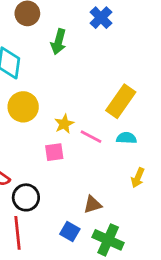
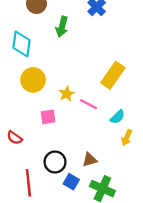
cyan semicircle: (126, 138) -> (117, 117), moved, turned 133
pink square: (54, 152) -> (48, 117), moved
black circle: (26, 197) -> (55, 162), moved

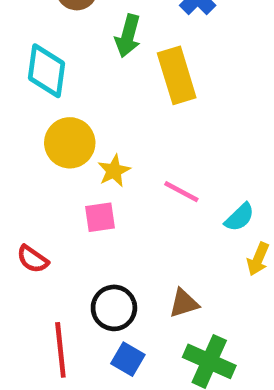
yellow rectangle: (113, 75) -> (177, 75), moved, turned -52
yellow star: (67, 94) -> (114, 171), moved
blue square: (71, 182) -> (128, 359), moved

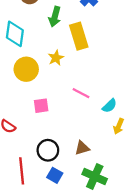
yellow star: (114, 171) -> (56, 58), moved

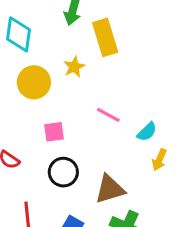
brown triangle: (82, 148) -> (110, 189), size x1.5
black circle: (48, 150) -> (63, 172), moved

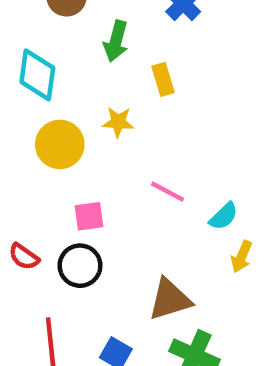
yellow rectangle: (105, 37) -> (163, 79), size x0.6
yellow star: (74, 67) -> (118, 122), turned 30
black circle: (63, 172) -> (80, 266), moved

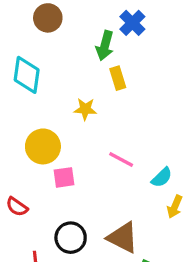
green arrow: (116, 41) -> (105, 46), moved
yellow circle: (60, 144) -> (43, 146), moved
black circle: (80, 266) -> (71, 238), moved
brown triangle: (170, 299) -> (123, 238), turned 44

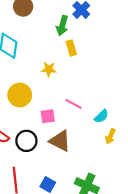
pink square: (64, 177) -> (48, 116), moved
black circle: (71, 238) -> (26, 141), moved
brown triangle: (123, 238) -> (60, 141), moved

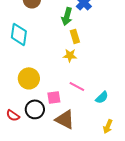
yellow star: (49, 69) -> (70, 55), moved
yellow arrow: (110, 136) -> (108, 126), moved
black circle: (26, 141) -> (35, 109), moved

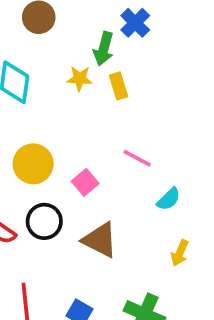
yellow star: (70, 55) -> (80, 79), moved
pink line: (77, 86) -> (137, 158), moved
pink square: (54, 97) -> (85, 182), moved, turned -32

